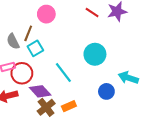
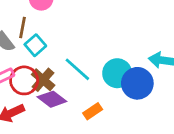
cyan circle: (95, 54) -> (117, 73), moved
blue circle: (106, 91) -> (137, 83), size x1.5
brown cross: (46, 107) -> (43, 80), moved

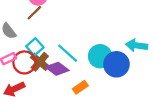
brown line: (23, 28) -> (34, 13), moved, turned 35
cyan square: (35, 45) -> (35, 47), moved
purple diamond: (52, 99) -> (57, 69), moved

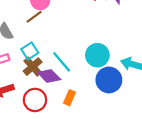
cyan circle: (100, 56) -> (97, 55), moved
red circle: (24, 62) -> (35, 100), moved
orange rectangle: (80, 87) -> (69, 98), turned -40

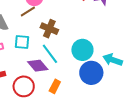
cyan square: (30, 51) -> (22, 42), turned 35
brown cross: (33, 67) -> (49, 29), moved, turned -30

